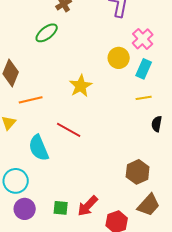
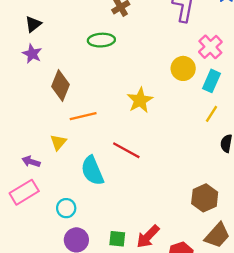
green ellipse: (47, 33) -> (101, 40), turned 35
yellow line: (144, 98) -> (212, 114), turned -49
cyan circle: (16, 181) -> (66, 208), size x0.7

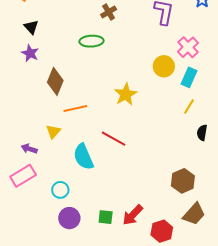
black triangle: (33, 24) -> (31, 27), turned -35

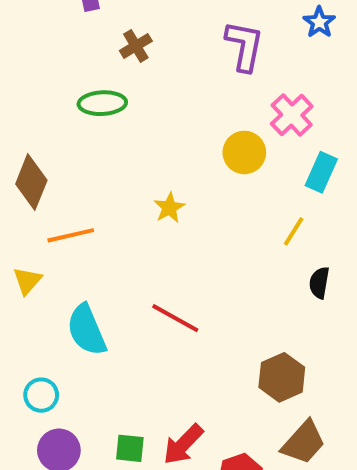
cyan rectangle: (189, 77) -> (321, 172), moved
yellow star: (126, 94) -> (169, 208), size x0.7
red line: (114, 139) -> (175, 318), moved

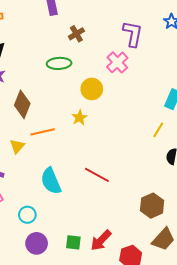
pink cross: (292, 115) -> (117, 62), moved
yellow circle: (244, 152) -> (92, 89), moved
yellow star: (169, 208) -> (79, 118), moved
yellow triangle: (27, 281) -> (17, 146), moved

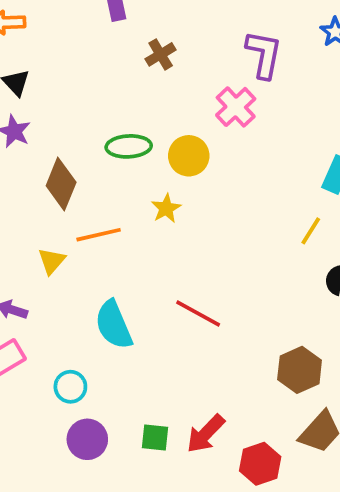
green ellipse: (59, 63) -> (129, 146), moved

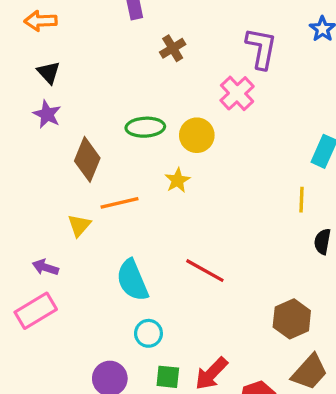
yellow line: (311, 231) -> (301, 200), turned -30
cyan circle: (70, 387) -> (148, 333), moved

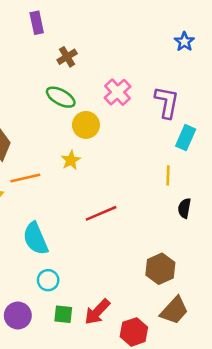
purple L-shape: (261, 48) -> (167, 102), moved
green ellipse: (145, 127) -> (61, 97), moved, turned 32
red line: (205, 271) -> (101, 213), moved, turned -52

